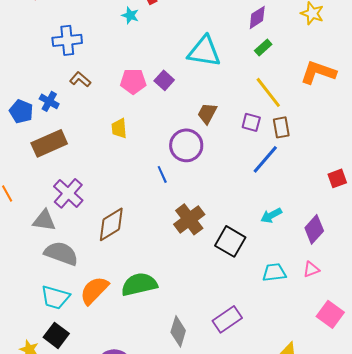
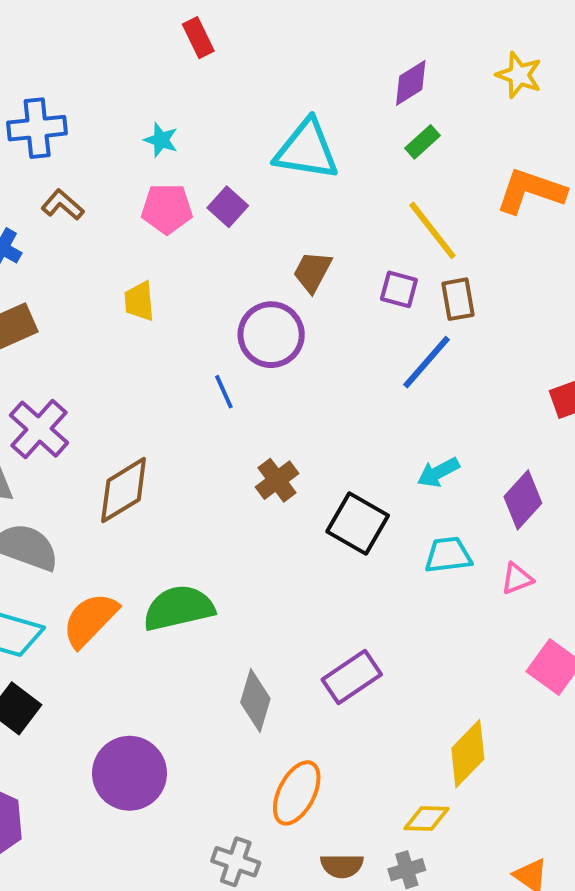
cyan star: (130, 15) -> (161, 140), moved
brown cross: (189, 219) -> (277, 480), size x0.7
cyan trapezoid: (274, 272) -> (448, 555), moved

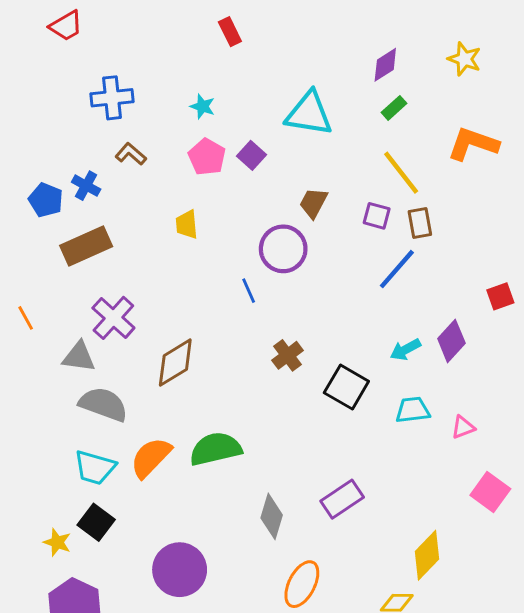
pink pentagon: (167, 209) -> (207, 157), turned 30
purple diamond: (523, 500) -> (451, 341), moved

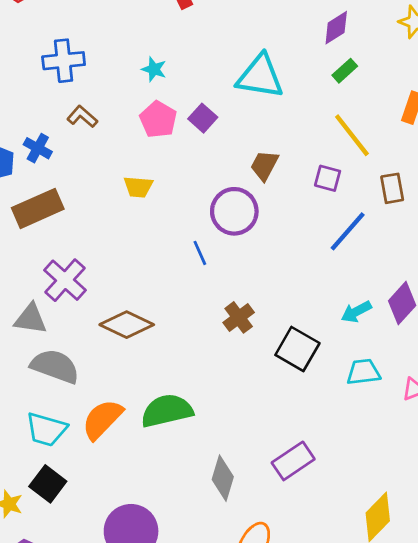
brown rectangle: (420, 223) -> (392, 188), moved
yellow trapezoid: (187, 224) -> (138, 187), turned -80
brown diamond: (175, 363) -> (127, 325), turned 57

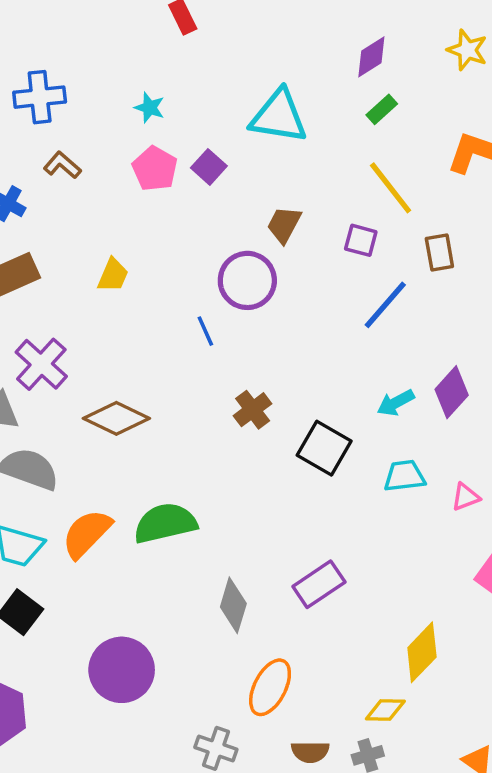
yellow trapezoid: (138, 187) -> (113, 275), moved, turned -72

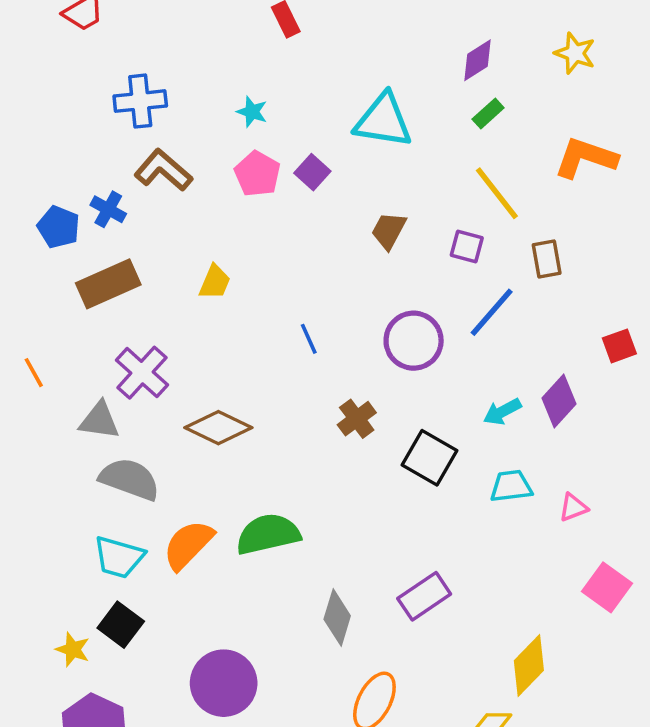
brown L-shape: (62, 165) -> (163, 170), size x1.5
purple circle: (247, 280) -> (414, 341), moved

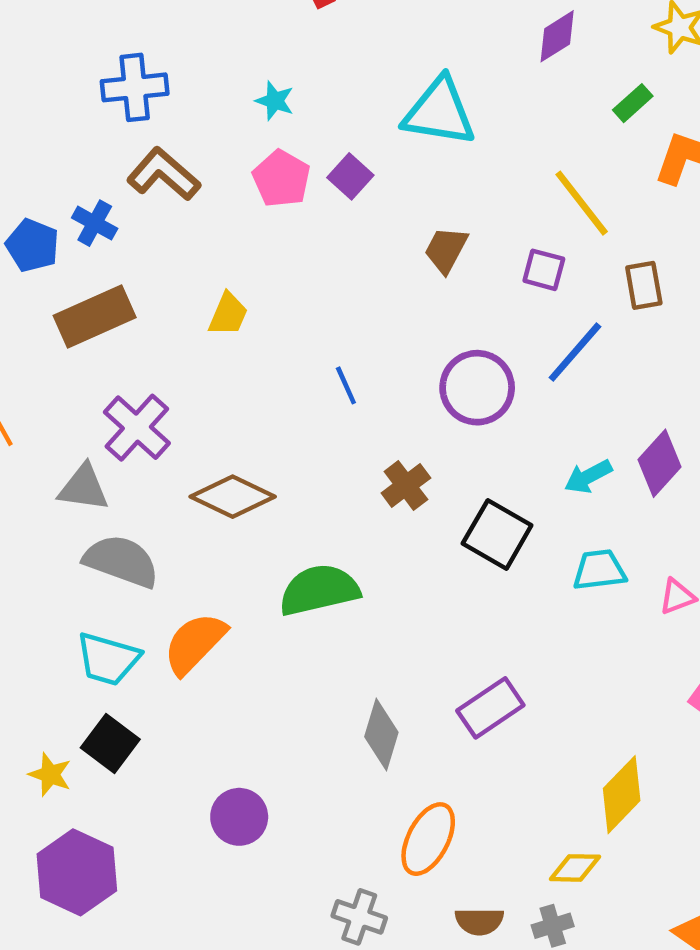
green rectangle: (488, 113) -> (633, 103), moved
green semicircle: (268, 534) -> (319, 590), moved
purple circle: (224, 683) -> (239, 817), size x0.7

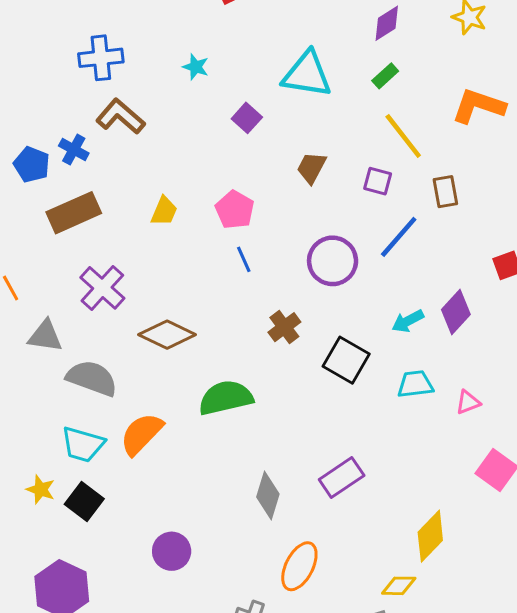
green rectangle: (633, 103) -> (385, 76), moved
pink pentagon: (281, 179) -> (235, 210), moved
gray triangle: (84, 488) -> (45, 336), moved
yellow star: (50, 775) -> (41, 490), moved

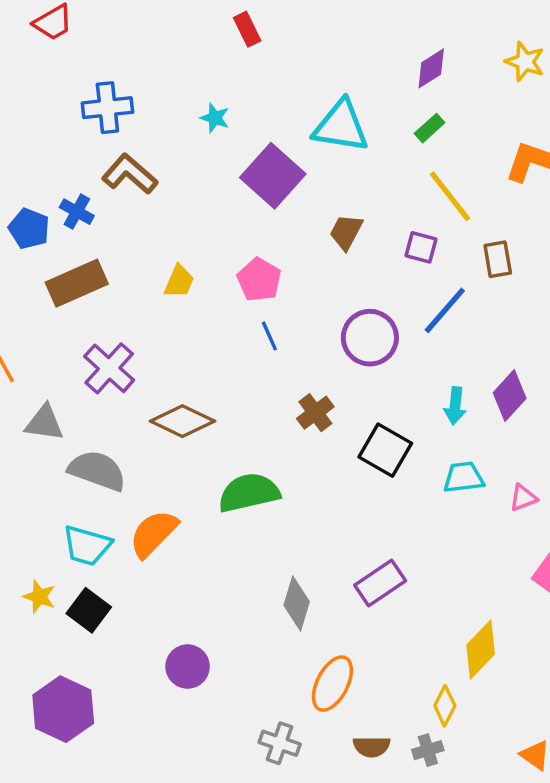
purple square: (247, 118) -> (273, 176), size x1.8
cyan arrow: (408, 321) -> (455, 406), turned -56
yellow diamond: (399, 586) -> (445, 706), turned -64

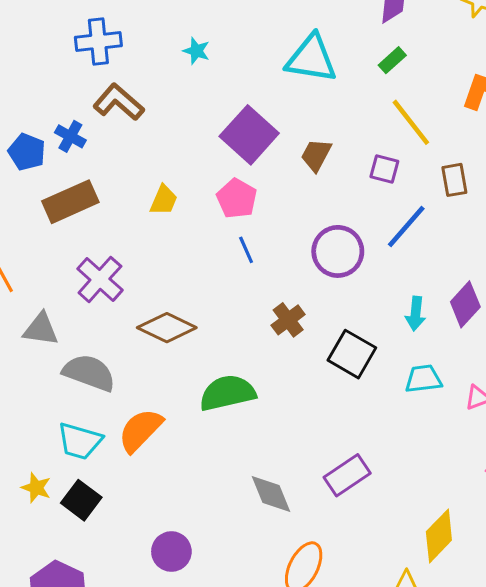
purple square: (273, 176) -> (249, 135), moved
gray diamond: (297, 603) -> (271, 494), turned -39

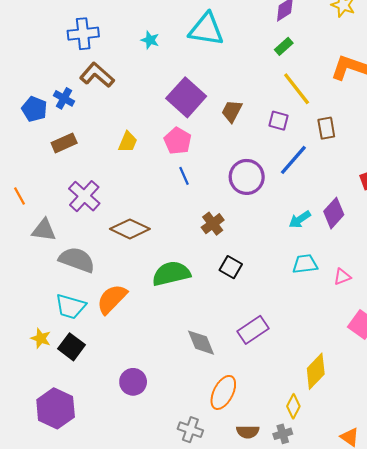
cyan triangle: (311, 59) -> (206, 29), moved
brown rectangle: (70, 202) -> (64, 143), size x0.7
cyan arrow: (416, 314) -> (300, 219), turned 50
black square: (352, 354) -> (231, 267), moved, size x0.7

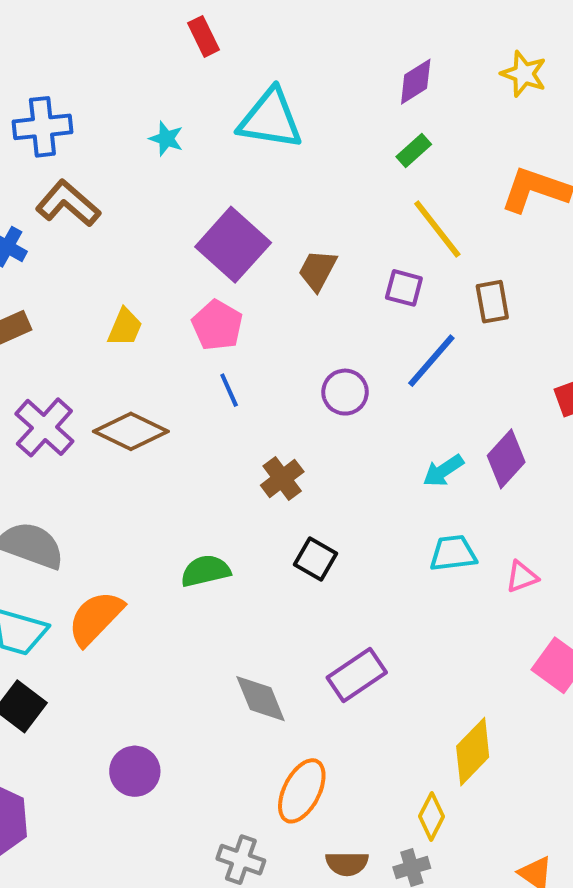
purple circle: (247, 177) -> (345, 392), size x0.7
brown diamond: (130, 229) -> (131, 431), moved
green semicircle: (171, 274) -> (206, 571), size x0.7

